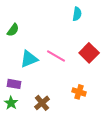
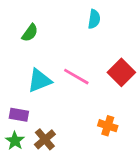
cyan semicircle: (77, 14) -> (94, 19), moved
green semicircle: (13, 30) -> (30, 33), moved
brown cross: (42, 103) -> (45, 139), moved

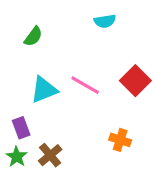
cyan semicircle: (94, 19) -> (105, 21), turned 72
purple rectangle: (19, 115) -> (21, 128), turned 60

